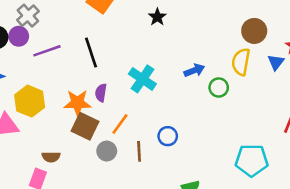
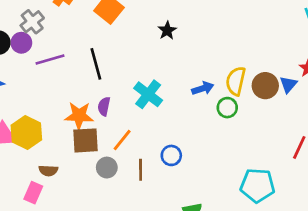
brown circle: (254, 31) -> (265, 86), moved
yellow semicircle: (241, 62) -> (236, 81), moved
yellow hexagon: (30, 101) -> (26, 133), moved
brown square: (85, 126) -> (86, 140), turned -32

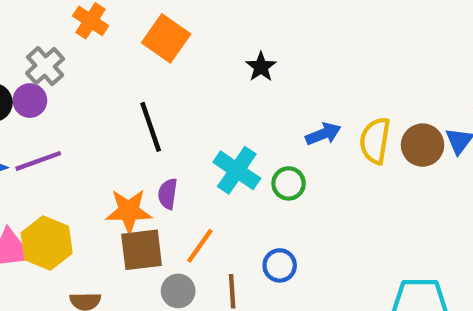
purple line: (50, 60) -> (38, 161), moved
blue arrow: (203, 88) -> (323, 134), moved
green circle: (227, 108) -> (289, 183), moved

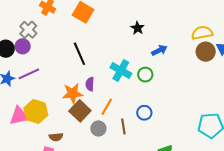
black star: (261, 67) -> (138, 28), moved
yellow semicircle: (375, 141) -> (202, 33), moved, turned 75
brown square: (142, 250) -> (80, 111), turned -35

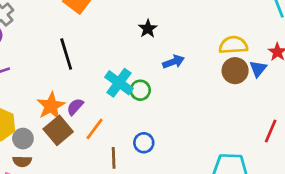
green circle: (145, 75) -> (140, 90), moved
purple semicircle: (90, 84) -> (75, 107), moved, turned 32
orange star: (73, 93) -> (51, 106), turned -30
gray circle: (98, 128) -> (23, 139), moved

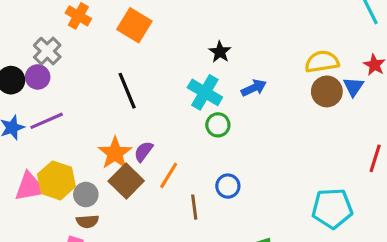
cyan cross: (119, 83) -> (205, 92), moved

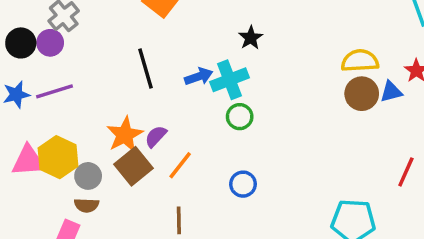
blue triangle: (353, 87) -> (391, 92), turned 35
blue arrow: (254, 88) -> (199, 76), moved
cyan cross: (205, 92) -> (229, 80), turned 32
brown line: (194, 207) -> (179, 220), moved

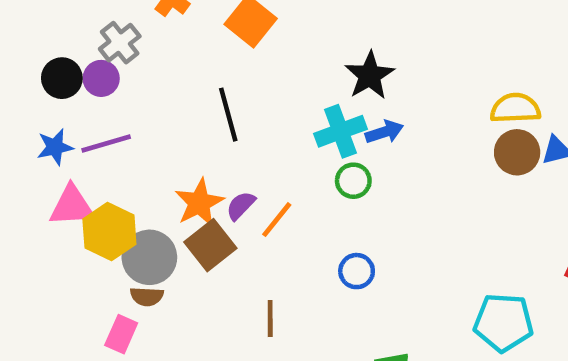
black star: (251, 38) -> (370, 75), size x1.5
blue arrow: (199, 76) -> (384, 132), moved
pink triangle: (28, 161) -> (72, 206), moved
orange line: (180, 165) -> (277, 220), moved
gray circle: (88, 176) -> (149, 257), size x1.5

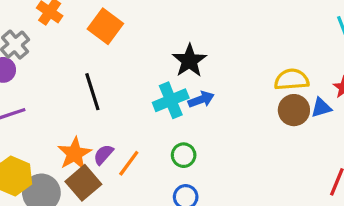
green circle: (353, 181) -> (184, 155), moved

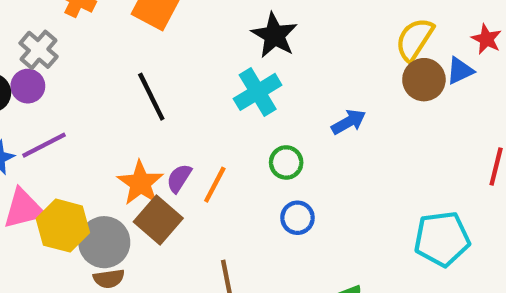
yellow semicircle: (292, 80) -> (415, 39), turned -44
blue arrow: (201, 99) -> (349, 122), moved

